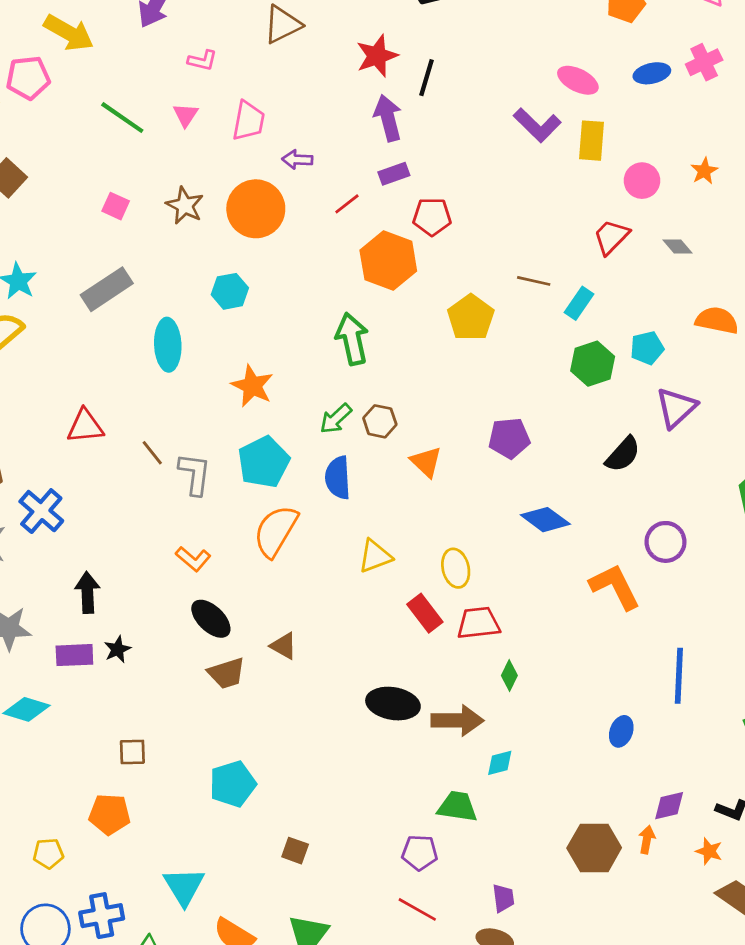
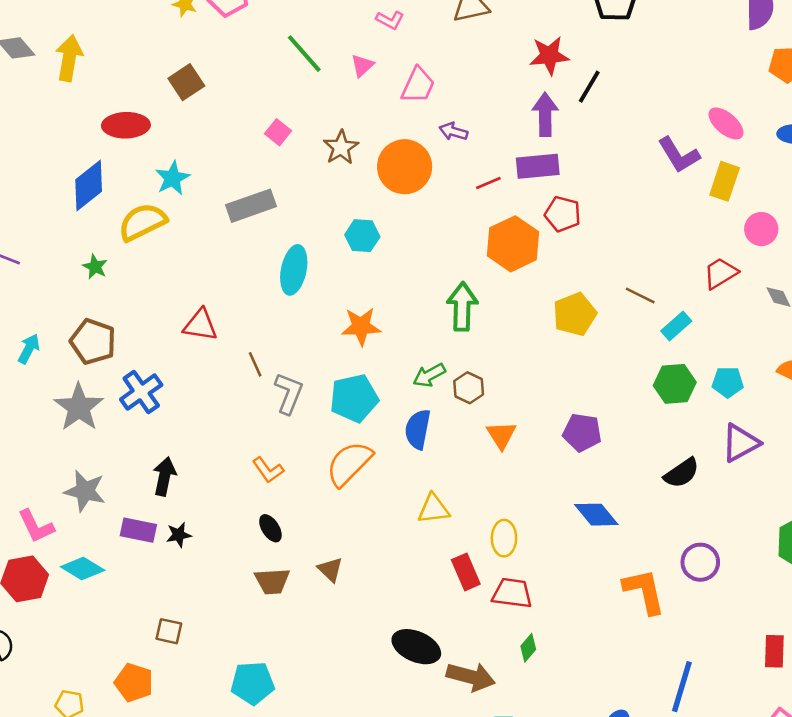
purple rectangle: (394, 174) -> (538, 166), size x1.5
orange star: (252, 386) -> (361, 326), turned 30
black ellipse: (211, 619) -> (270, 528), size x0.7

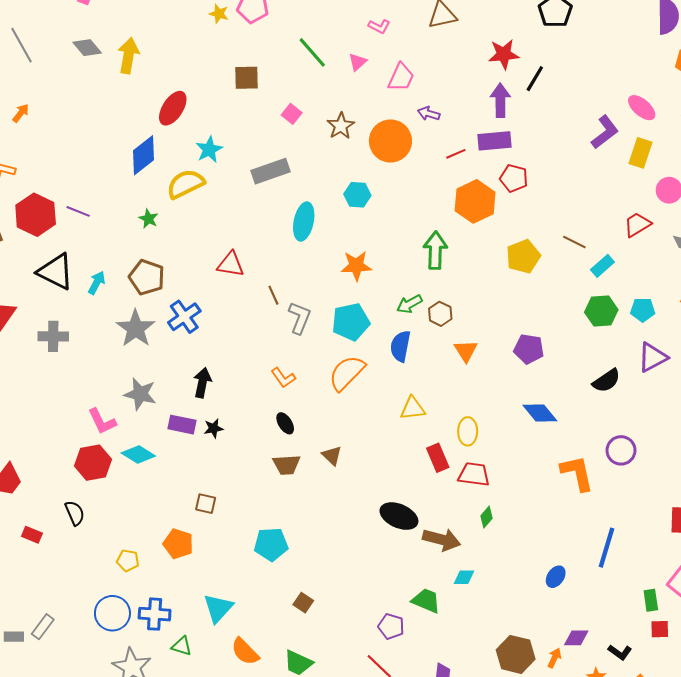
brown square: (186, 82) -> (246, 78), moved, turned 32
red ellipse: (126, 125) -> (173, 108), turned -56
purple L-shape: (679, 155) -> (605, 132), turned -96

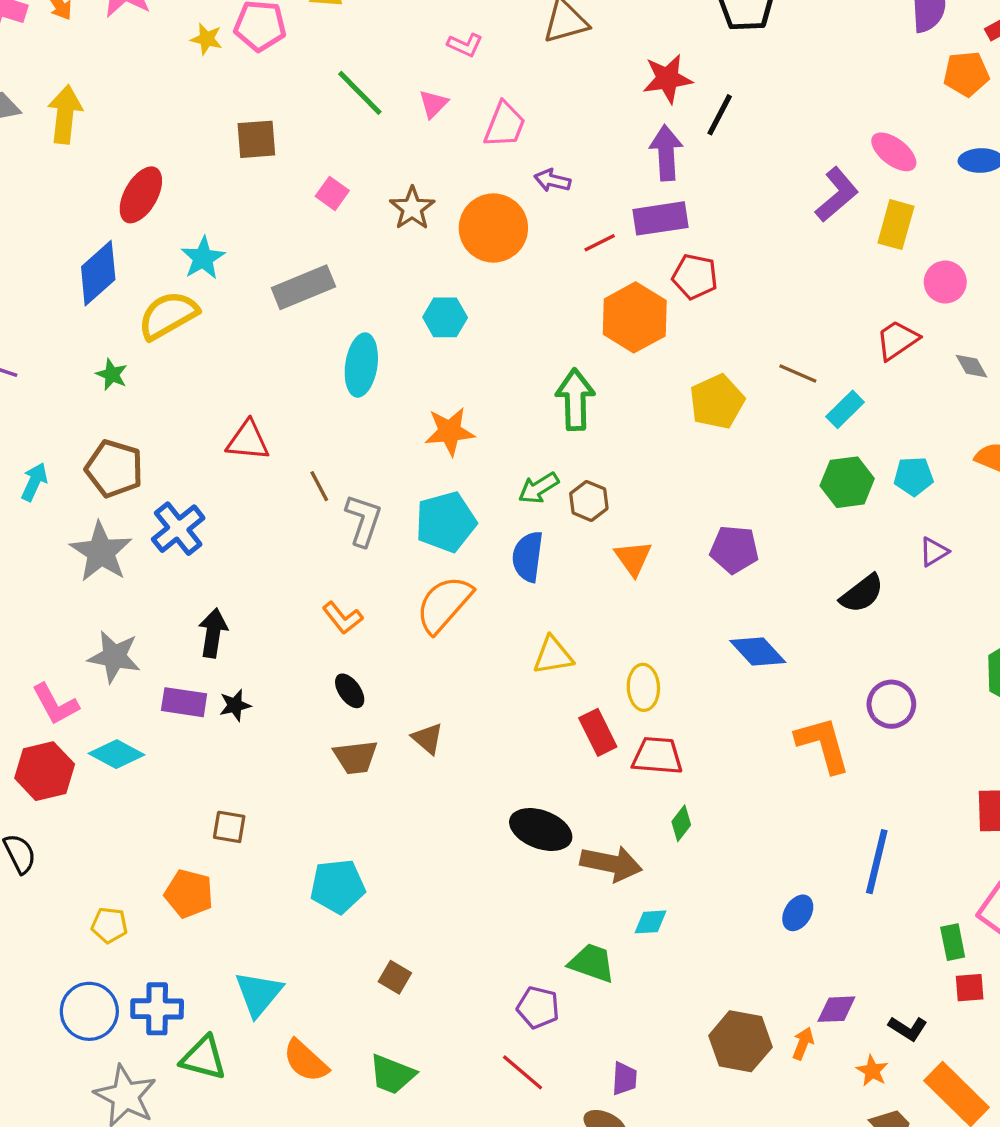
purple triangle: (653, 357) -> (934, 552), size x0.6
green triangle: (182, 646) -> (204, 1058), size x1.4

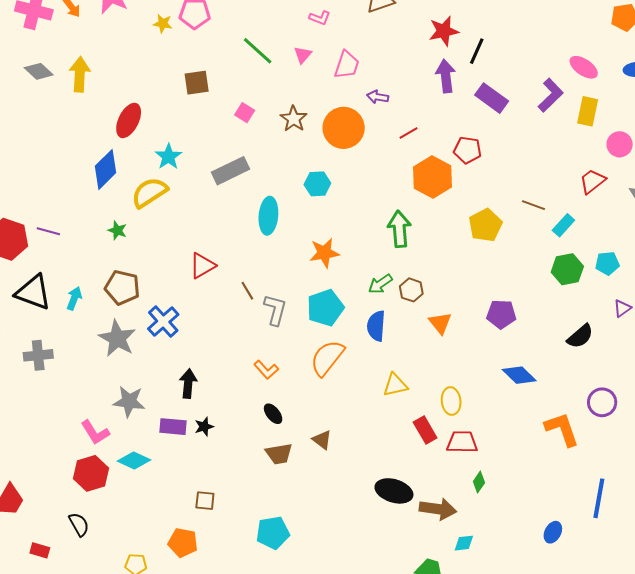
purple rectangle: (661, 218) -> (492, 98), moved, turned 48
red triangle: (248, 441) -> (202, 266), turned -32

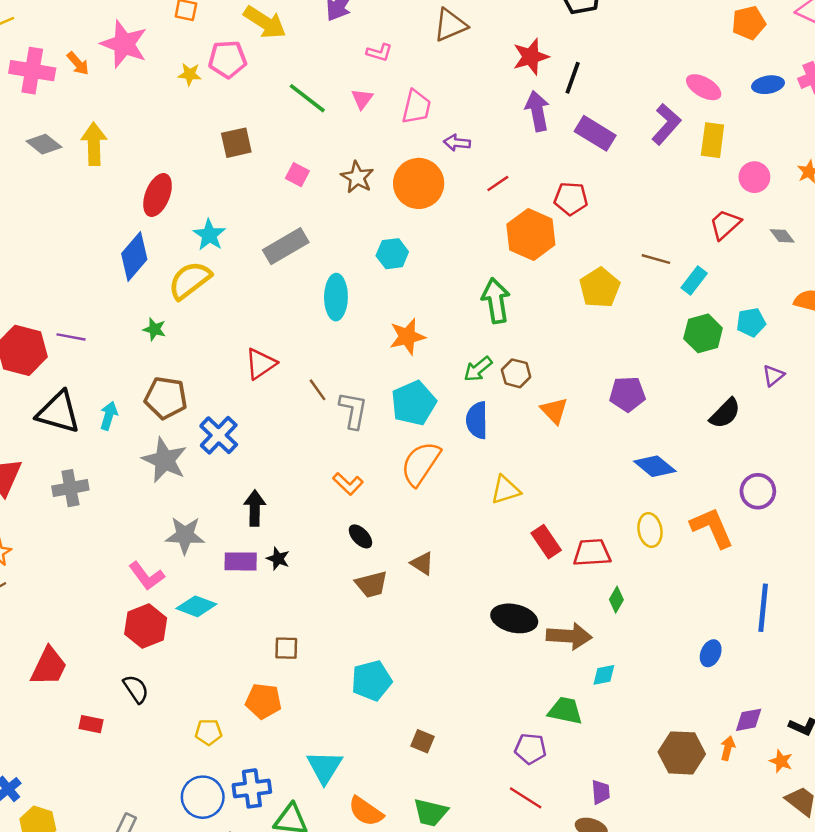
yellow ellipse: (451, 401) -> (650, 530), moved
black star: (204, 427) -> (278, 559), turned -30

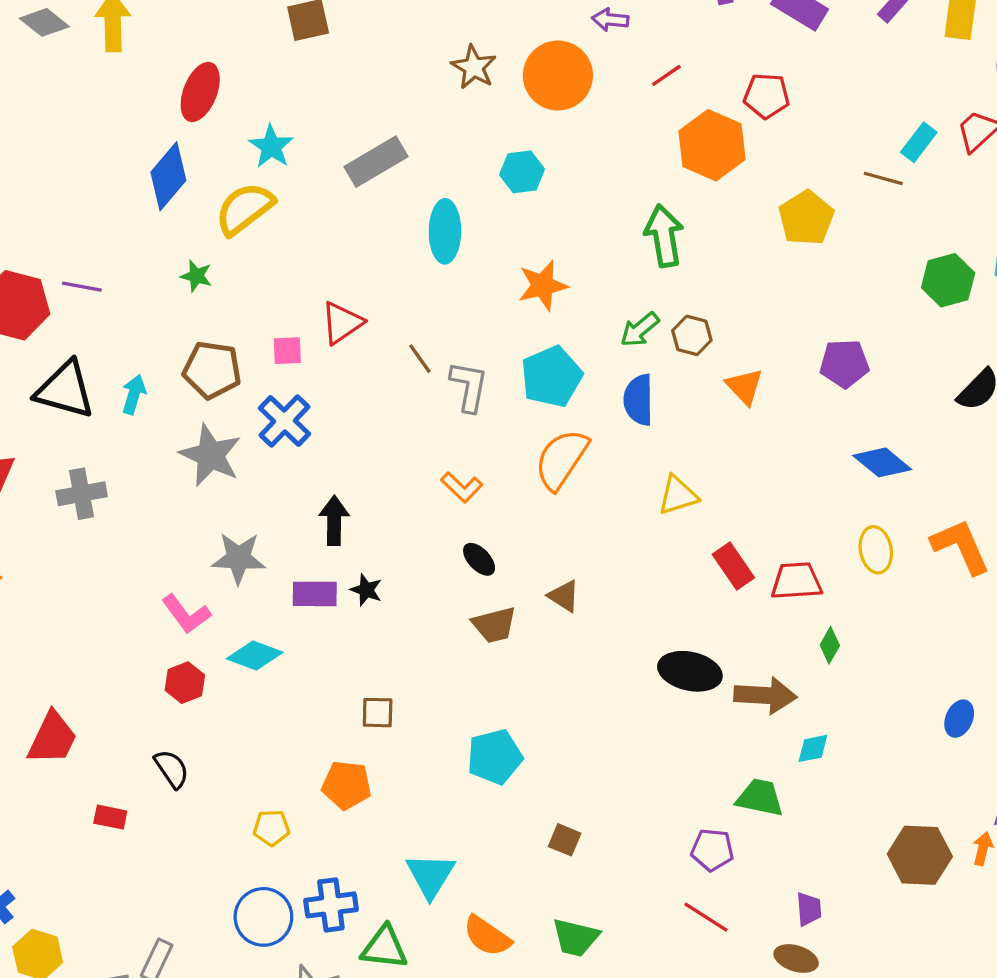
pink square: (297, 175) -> (287, 351), moved, turned -30
cyan rectangle: (694, 280) -> (919, 142), moved
red hexagon: (146, 626) -> (185, 683), size x0.7

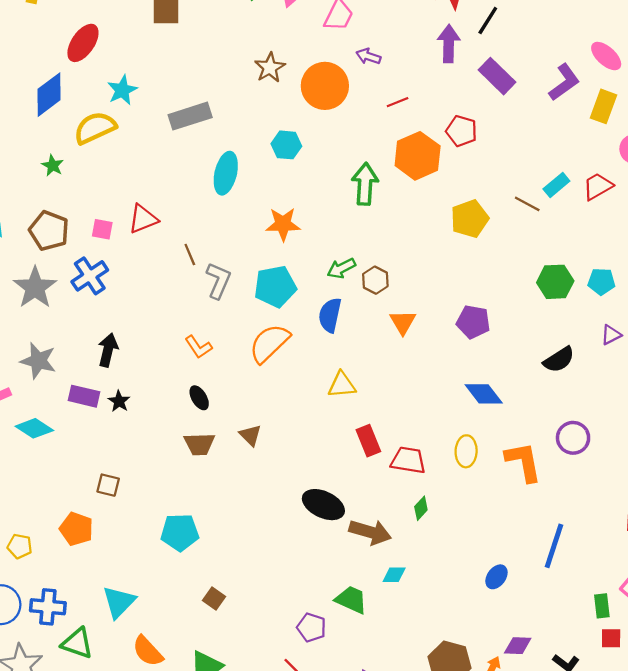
green arrow: (664, 236) -> (365, 184), moved

